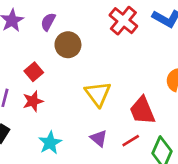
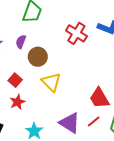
yellow triangle: (98, 94) -> (51, 82), moved
purple triangle: (99, 138) -> (70, 123), size x1.6

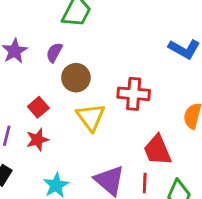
red cross: (76, 33) -> (134, 94), moved, turned -35
red line: (94, 122) -> (145, 183), turned -56

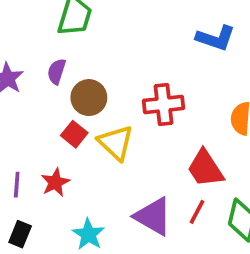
red square: (38, 107) -> (74, 134), moved
red line: (145, 183) -> (197, 212), turned 36

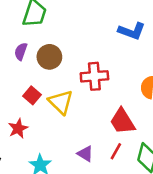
brown circle: (89, 98) -> (49, 57), moved
purple triangle: (153, 216) -> (85, 154), size x0.6

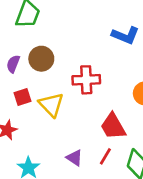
purple semicircle: (21, 51) -> (13, 64), moved
red square: (32, 95) -> (22, 97), turned 30

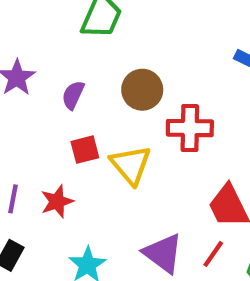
brown circle: (41, 59) -> (142, 90), moved
purple triangle: (74, 158) -> (163, 253), size x1.5

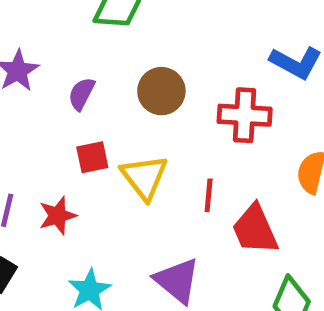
red cross: (190, 128) -> (245, 115), moved
red line: (213, 254) -> (209, 195), moved, turned -32

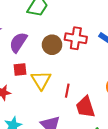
purple semicircle: (82, 94) -> (18, 42), size x1.5
red cross: (245, 115) -> (76, 38), moved

